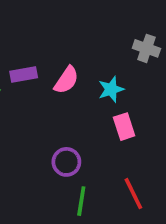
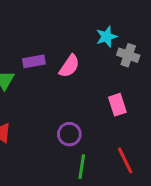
gray cross: (146, 48) -> (128, 55), moved
cyan star: (111, 89) -> (106, 37), moved

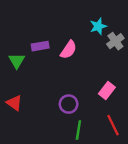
gray cross: (128, 55) -> (115, 41), turned 35
pink rectangle: (117, 105) -> (107, 90), moved, turned 56

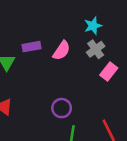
gray cross: (115, 41) -> (96, 49), moved
pink rectangle: (107, 90) -> (109, 71), moved

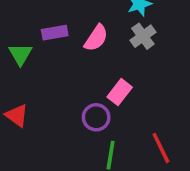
pink rectangle: (109, 71) -> (120, 92), moved

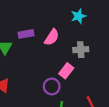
gray cross: (143, 36) -> (81, 50), moved, turned 32

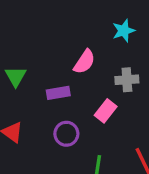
purple rectangle: (26, 34) -> (58, 93), moved
purple circle: (52, 86) -> (66, 134), moved

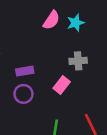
pink semicircle: (84, 62) -> (51, 20), moved
purple circle: (66, 134) -> (23, 94), moved

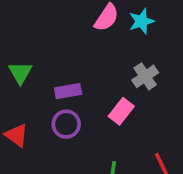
gray cross: (78, 61) -> (145, 76), turned -30

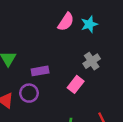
purple circle: (66, 124) -> (29, 93), moved

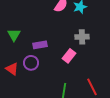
gray cross: (92, 61) -> (82, 37), turned 32

